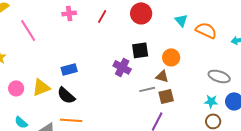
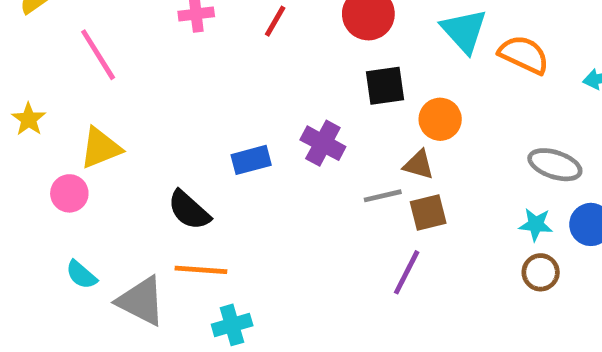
cyan triangle: (181, 20) -> (464, 31), size x1.5
black square: (140, 50) -> (385, 86), moved
blue rectangle: (69, 69) -> (251, 160), moved
yellow triangle: (41, 87) -> (100, 148), moved

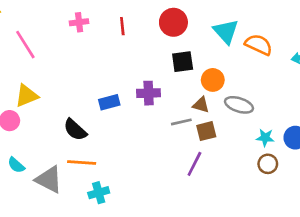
red line: (275, 21) -> (122, 26), turned -36
purple cross: (323, 143) -> (149, 93), turned -30
gray ellipse: (555, 165) -> (239, 105), moved

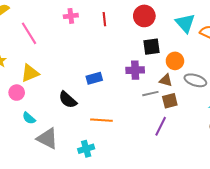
purple cross: (149, 93) -> (135, 70), moved
orange line: (82, 163) -> (101, 120), moved
cyan semicircle: (16, 165) -> (29, 118), moved

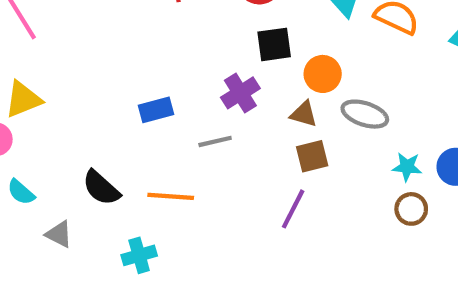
purple cross: (135, 70) -> (240, 93), turned -30
gray line: (150, 94) -> (215, 141), moved
black semicircle: (68, 100) -> (101, 188), moved
gray triangle: (47, 139) -> (59, 234), size x0.6

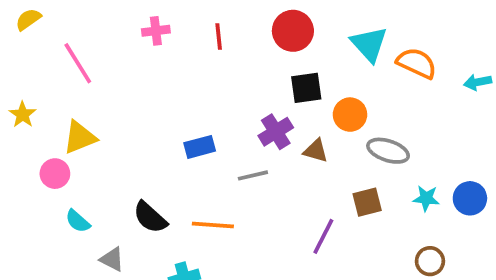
brown triangle: (304, 114) -> (316, 151), moved
brown square: (312, 156) -> (367, 202), moved
brown circle: (411, 209) -> (430, 261), moved

